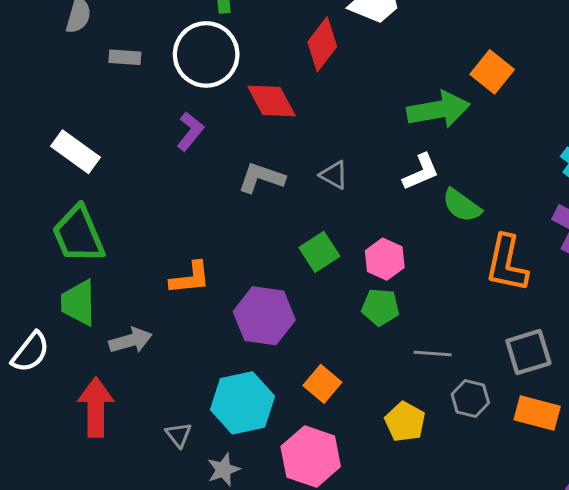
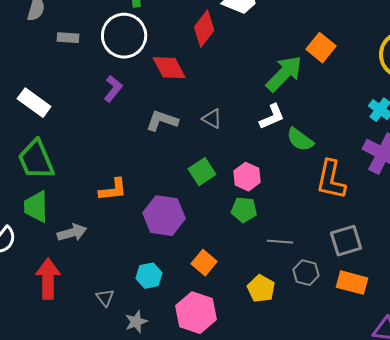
green arrow: (438, 110) -> (284, 74), turned -36
cyan hexagon: (242, 403) -> (149, 276), size x0.6

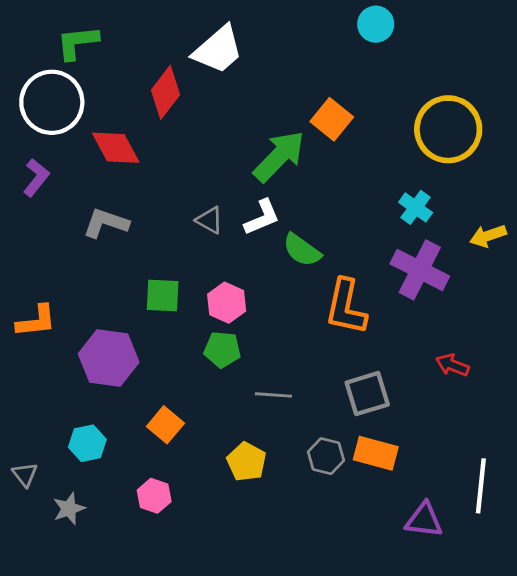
gray triangle: (212, 119) -> (210, 220), moved
green square: (202, 172) -> (163, 296), turned 36
gray hexagon: (306, 273) -> (326, 456), moved
pink hexagon: (196, 313) -> (154, 496), size x0.6

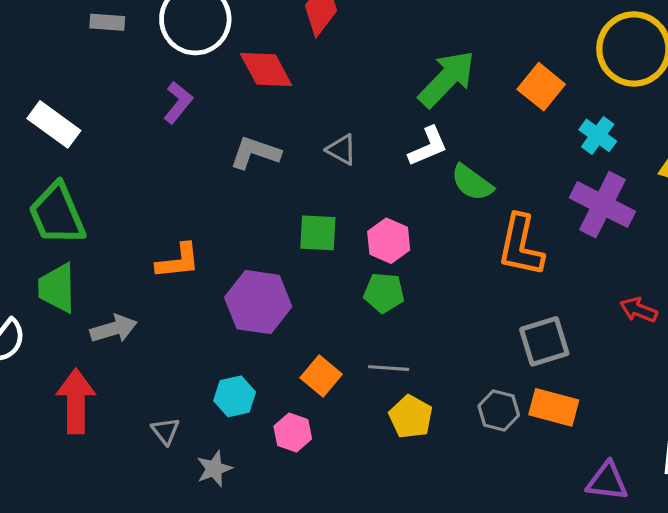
orange square: (332, 119) -> (541, 87), moved
gray triangle: (210, 220) -> (342, 150), moved
gray line: (273, 395) -> (389, 368), moved
pink hexagon: (154, 496) -> (293, 433), moved

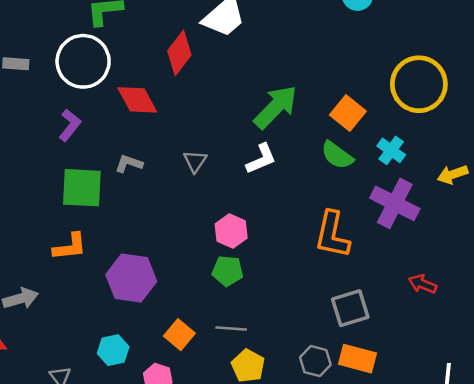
gray triangle: (342, 150) -> (195, 161), turned 35
gray L-shape: (255, 153) -> (129, 164), size x0.7
green semicircle: (472, 183) -> (337, 155), moved
green square: (318, 233) -> (82, 188), moved, size x1.4

